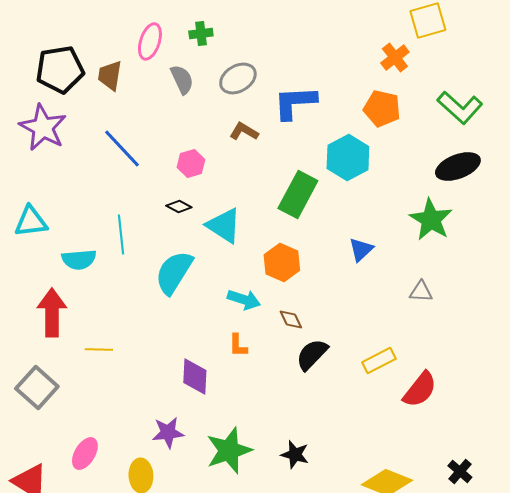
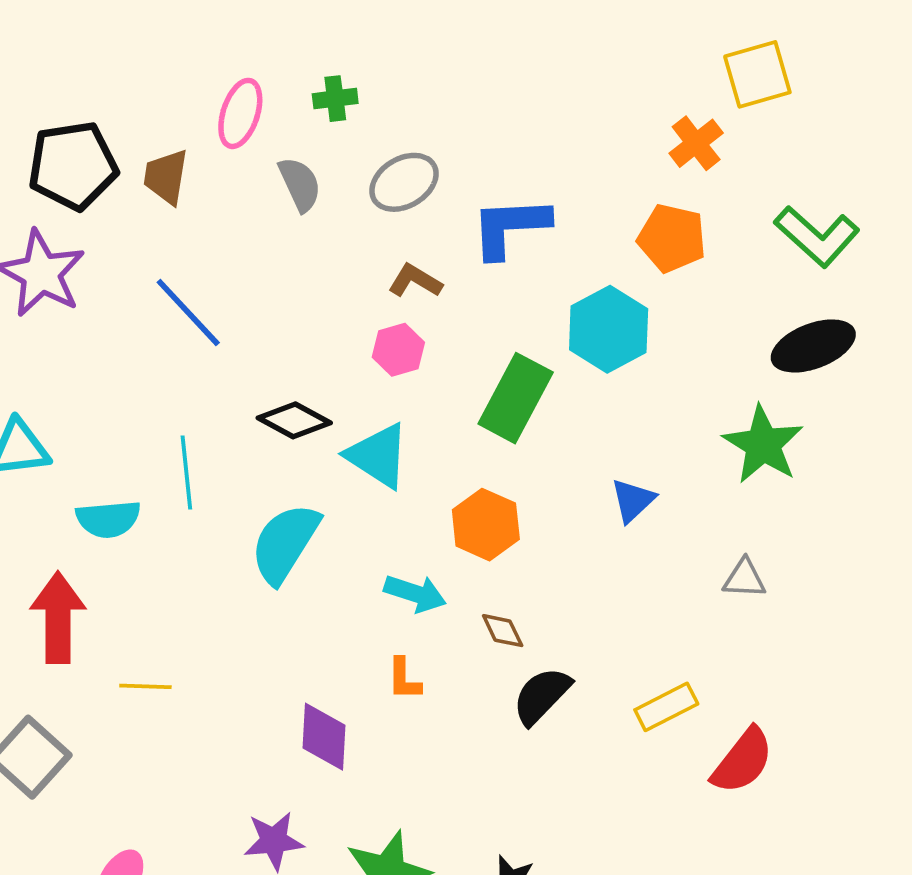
pink hexagon: (191, 164) -> (398, 350), moved
black diamond: (179, 206) -> (294, 420), size x1.5

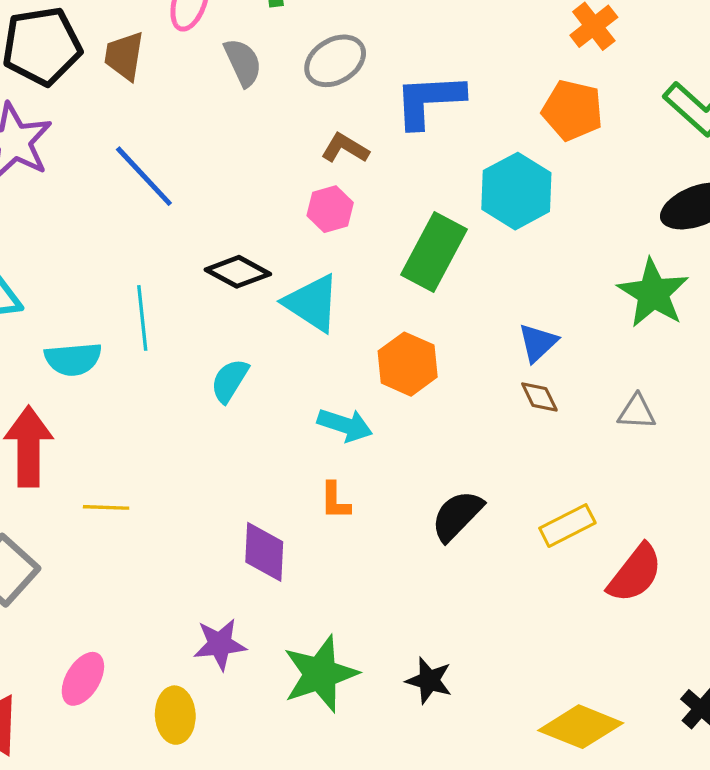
cyan semicircle: (285, 543) -> (230, 381), size x0.6
brown diamond: (503, 631) -> (539, 397), moved

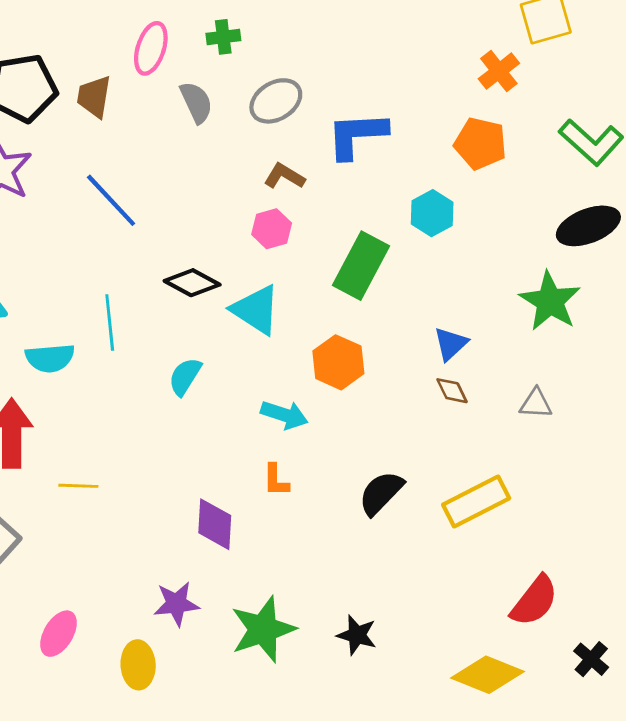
cyan hexagon: (516, 191) -> (432, 213), size x0.7
yellow rectangle: (567, 526) -> (476, 501), size x1.4
red semicircle: (635, 573) -> (534, 601), moved

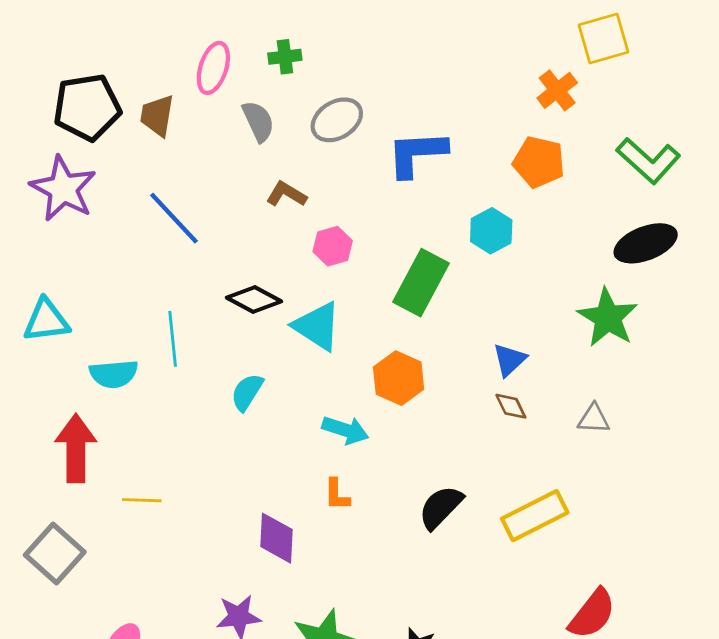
brown L-shape: (284, 176) -> (286, 194), moved

